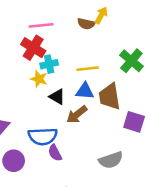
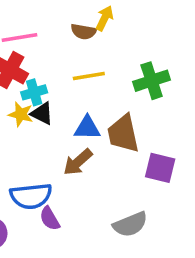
green cross: (131, 61) -> (152, 81), turned 35
yellow line: (88, 69) -> (89, 76), moved
black triangle: (57, 97) -> (42, 113), moved

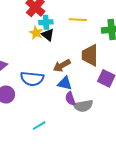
blue triangle: (87, 128) -> (65, 83), moved
purple semicircle: (50, 219) -> (70, 98), moved

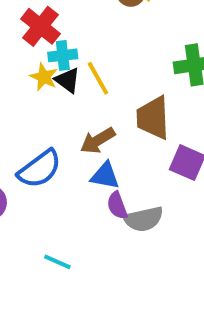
yellow line: (78, 20) -> (98, 78), moved, turned 60
blue semicircle: (32, 79) -> (40, 169), turned -40
cyan line: (39, 126) -> (57, 262), turned 56

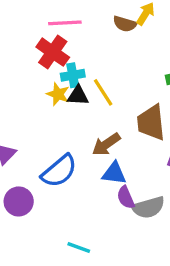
black triangle: (67, 80) -> (78, 96), turned -30

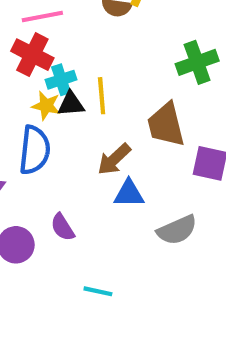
yellow line: (103, 92) -> (102, 96), turned 36
blue semicircle: (59, 171) -> (35, 150), moved, turned -36
purple semicircle: (126, 197) -> (63, 227), moved

